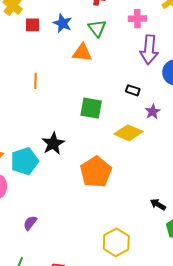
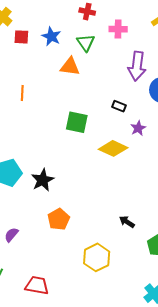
pink cross: (137, 19) -> (118, 29), moved
black star: (53, 144) -> (43, 180), moved
orange pentagon: (96, 172) -> (59, 219), moved, size x0.7
black arrow: (158, 204) -> (127, 222), moved

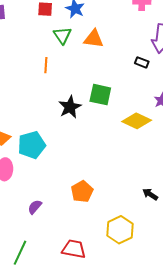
green triangle: (86, 43) -> (62, 35), moved
black rectangle: (119, 106) -> (142, 62), moved
black star: (43, 180) -> (70, 107), moved
red trapezoid: (37, 285) -> (74, 249), moved

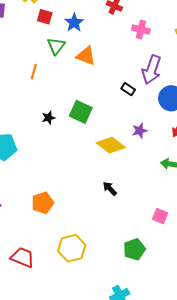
black star: (70, 107) -> (48, 118), size x0.6
black arrow: (150, 194) -> (110, 189), moved

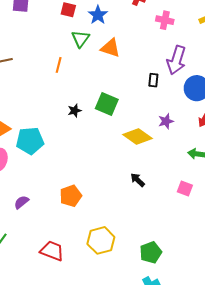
black rectangle: (128, 89) -> (153, 80), turned 64
pink square: (160, 216) -> (185, 189), moved
green pentagon: (134, 249) -> (151, 252), moved

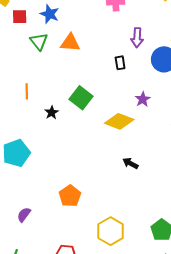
purple arrow: (176, 60) -> (137, 38), size x0.7
orange line: (59, 65) -> (27, 91), moved
green square: (107, 104) -> (81, 98), turned 30

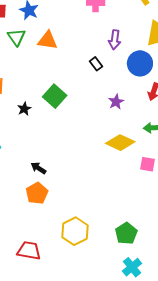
black rectangle: (120, 63) -> (96, 64), turned -32
yellow diamond: (119, 121) -> (120, 143), moved
black arrow: (130, 163) -> (38, 168), moved

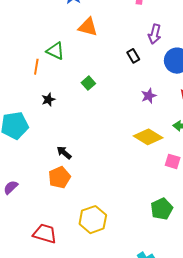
green triangle: (16, 37) -> (55, 51), moved, turned -36
green square: (55, 96) -> (88, 83), size x0.6
black star: (24, 109) -> (48, 100), moved
green pentagon: (126, 233) -> (162, 209), moved

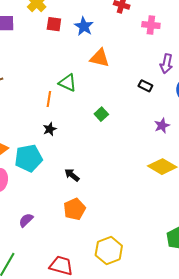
black rectangle: (133, 56) -> (145, 86), turned -32
black star: (48, 100) -> (50, 129), moved
black arrow: (64, 153) -> (72, 175), moved

